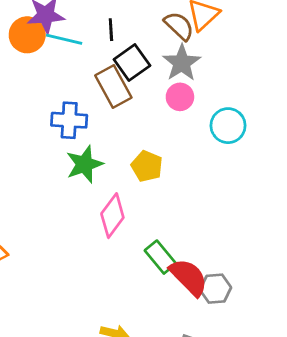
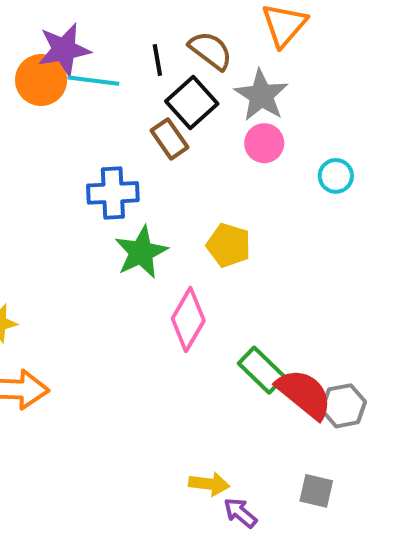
brown semicircle: (179, 26) -> (211, 50), moved
brown rectangle: (113, 86) -> (170, 139), size x0.7
cyan circle: (228, 126) -> (336, 176), size x0.7

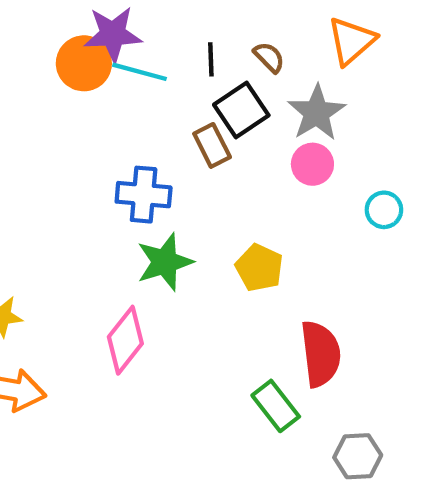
brown semicircle: (211, 50) -> (269, 57), size x0.7
pink diamond: (188, 320) -> (125, 340), moved
red semicircle: (304, 394) -> (321, 354), moved, turned 36

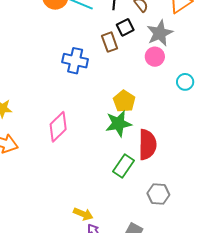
black square: (241, 110) -> (125, 27), size x0.7
green star: (165, 262) -> (118, 124), moved
green rectangle: (276, 406) -> (124, 166), turned 65

